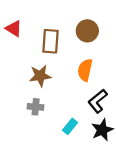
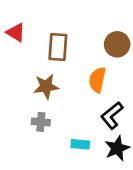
brown circle: (87, 31) -> (117, 44), moved
cyan rectangle: (70, 126) -> (80, 144), turned 56

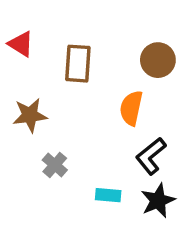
brown star: (46, 86) -> (30, 115), moved
gray cross: (41, 122) -> (55, 165), turned 36

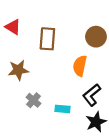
cyan rectangle: (108, 195) -> (63, 109), moved

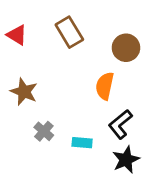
brown rectangle: (47, 39) -> (69, 32), moved, turned -35
brown star: (18, 70) -> (24, 92), turned 30

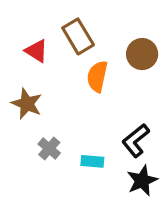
red triangle: (17, 35) -> (36, 51), moved
orange semicircle: (105, 86) -> (97, 76), moved

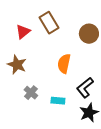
red triangle: (36, 51) -> (23, 32), turned 49
orange semicircle: (97, 76) -> (64, 64), moved

